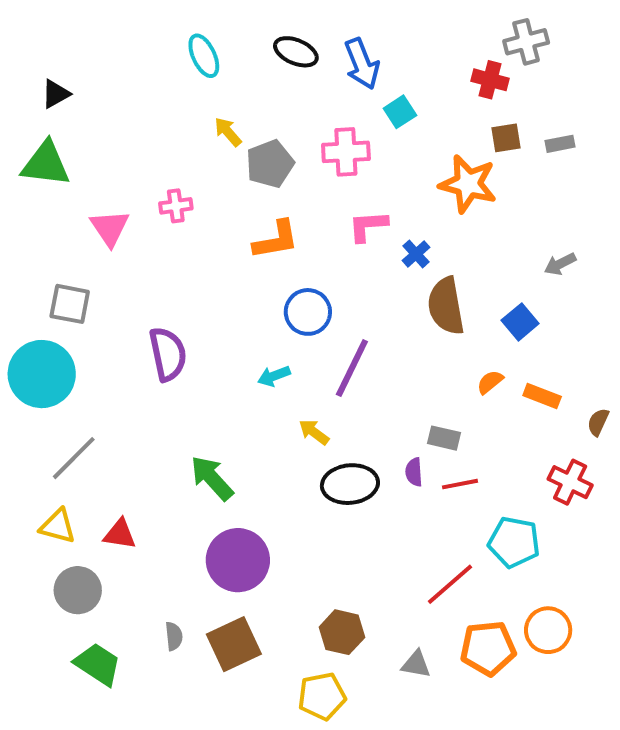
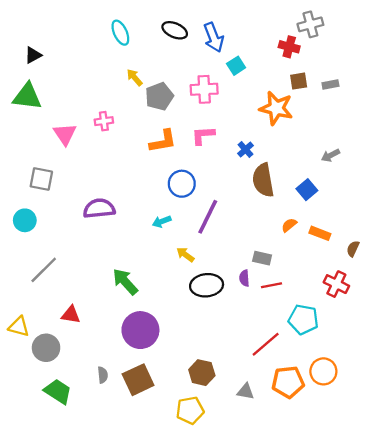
pink L-shape: (368, 226) -> (203, 135), moved
purple semicircle: (168, 354) -> (99, 209), turned -84
cyan circle: (42, 374) -> (25, 220), size x0.6
yellow triangle: (58, 526) -> (19, 327), moved

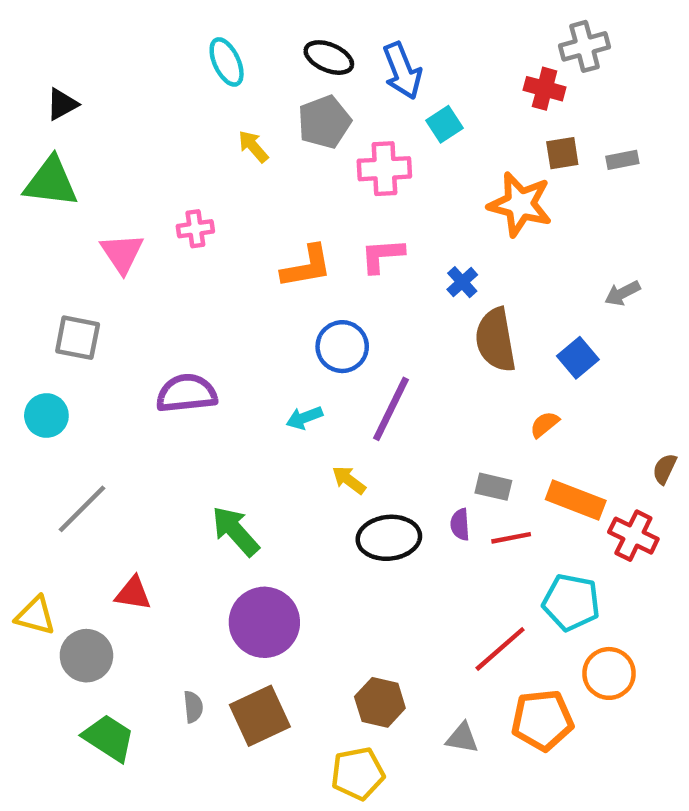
gray pentagon: (159, 96) -> (324, 122), moved
orange rectangle: (320, 233) -> (576, 500), moved, size x1.4
orange circle: (323, 371) -> (609, 673), moved

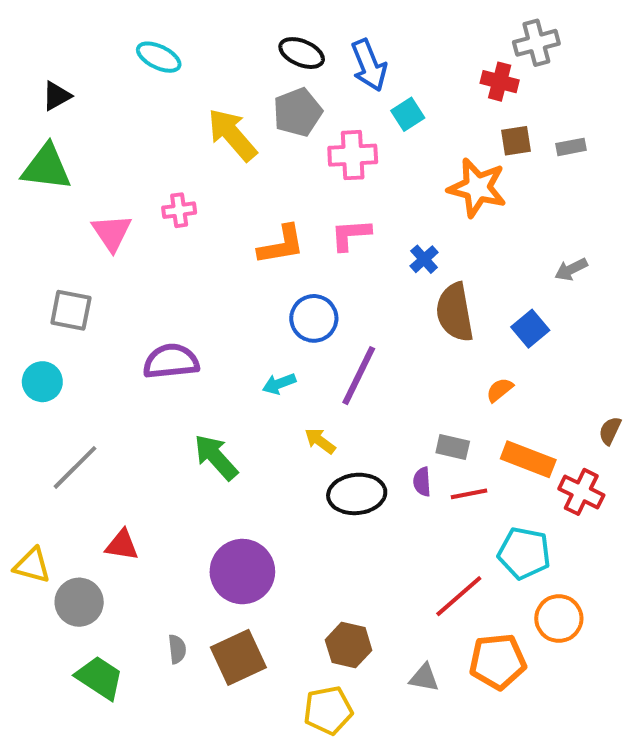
cyan ellipse: (227, 62) -> (159, 57), moved, turned -39
yellow arrow: (253, 146) -> (232, 135), size x1.8
green arrow: (235, 531) -> (216, 457), moved

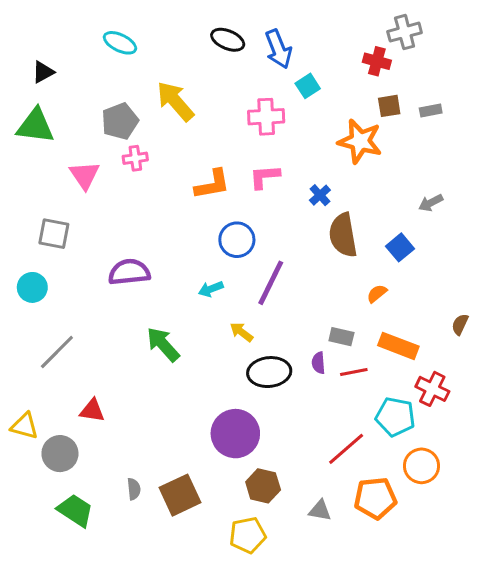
gray pentagon: (298, 112) -> (120, 121), moved
red cross: (581, 492) -> (432, 389), moved
purple circle: (242, 572) -> (235, 434), moved

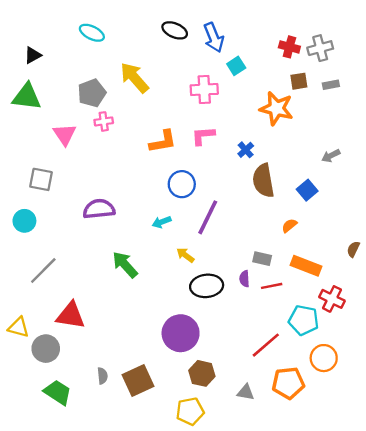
gray cross: (405, 32) -> (320, 48), moved
red triangle: (92, 410) -> (71, 315), size x1.5

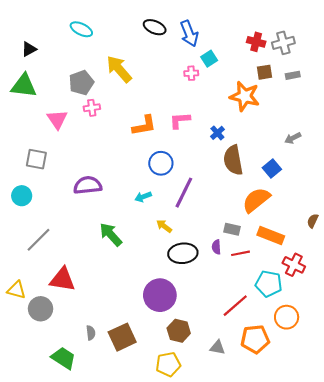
pink cross: (204, 90) -> (191, 73), moved, size x0.6
orange semicircle: (289, 226) -> (256, 200), size x2.0
green trapezoid: (58, 392) -> (64, 358), moved

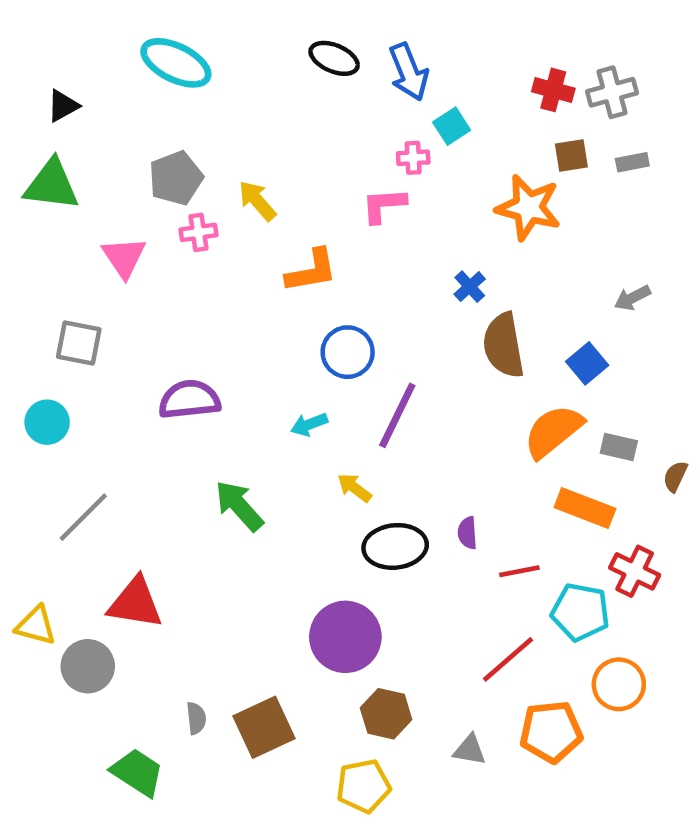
cyan ellipse: (81, 29) -> (176, 63), size x1.4
yellow arrow: (119, 69) -> (257, 201), moved, size x0.7
pink L-shape: (180, 120) -> (384, 205), moved
gray rectangle: (232, 229) -> (619, 447), moved
red line: (240, 253) -> (519, 571), moved

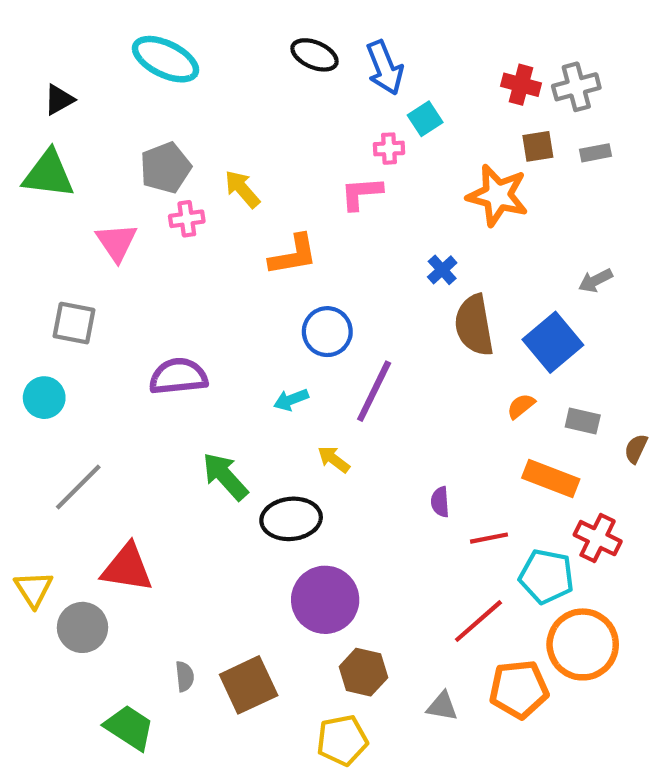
blue square: (587, 363) -> (553, 342), size x1.5
orange semicircle: (553, 431) -> (521, 406), size x0.5
black ellipse: (395, 546) -> (291, 519), moved
yellow triangle: (36, 626) -> (34, 589), turned 42
orange circle: (619, 684) -> (583, 644), size x1.4

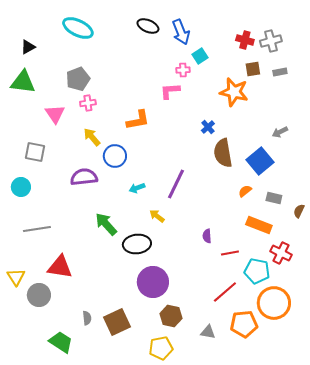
yellow arrow: (242, 189) -> (92, 137), moved
blue circle: (327, 332) -> (115, 156), moved
gray line: (78, 487) -> (37, 229), turned 36

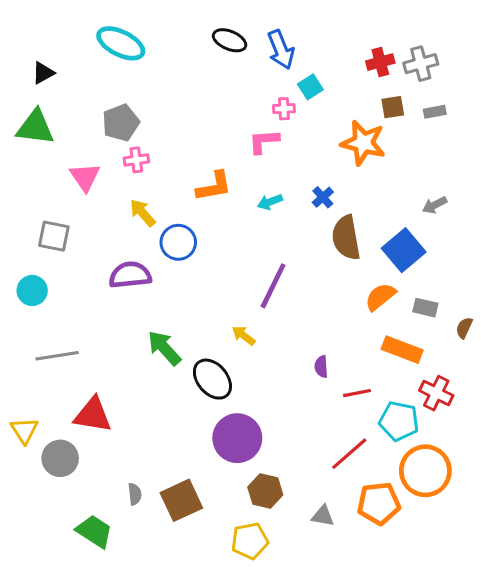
red cross: (245, 40) -> (380, 62), turned -30
cyan arrow: (137, 188) -> (270, 202), moved
orange semicircle: (245, 191) -> (380, 297), size x1.5
black ellipse: (137, 244) -> (212, 379), turned 56

